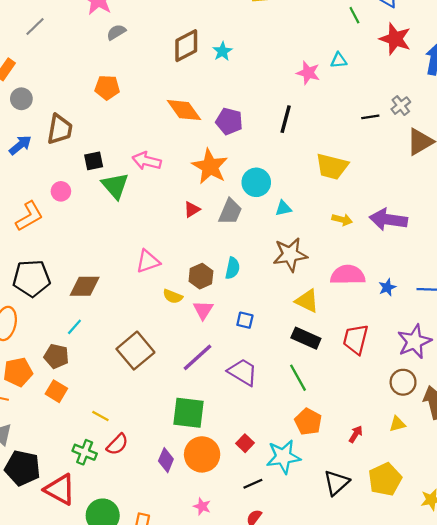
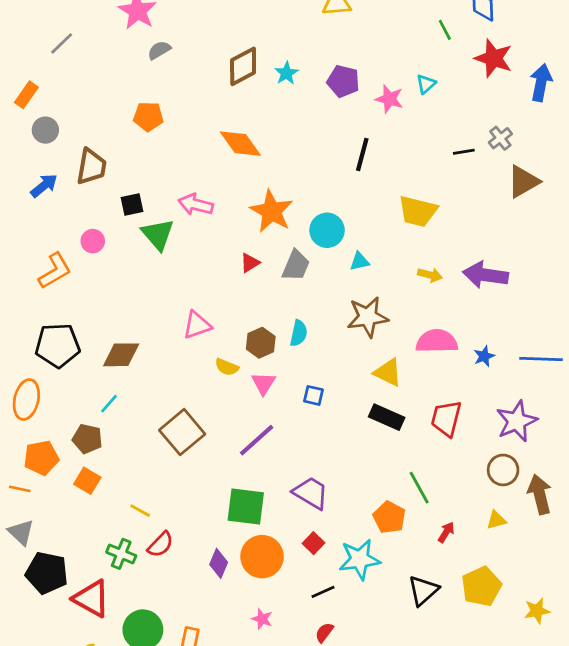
cyan triangle: (339, 60) -> (426, 84), turned -36
purple pentagon: (229, 121) -> (343, 81), moved
purple trapezoid: (243, 372) -> (311, 493), moved
green line: (298, 378) -> (419, 488), moved

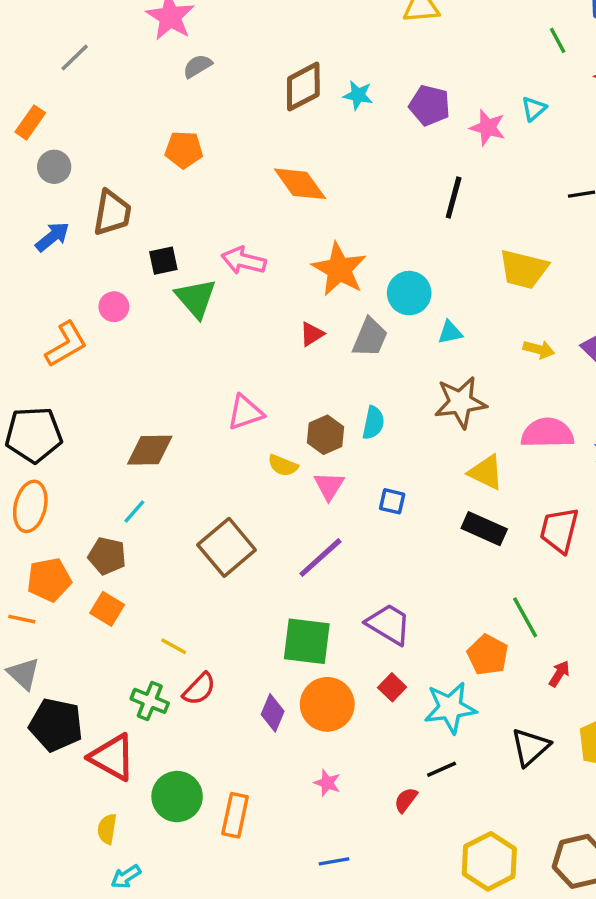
cyan star: (286, 73) -> (358, 95), turned -30
black pentagon: (58, 345) -> (34, 435), moved
black line: (323, 592) -> (442, 769), moved

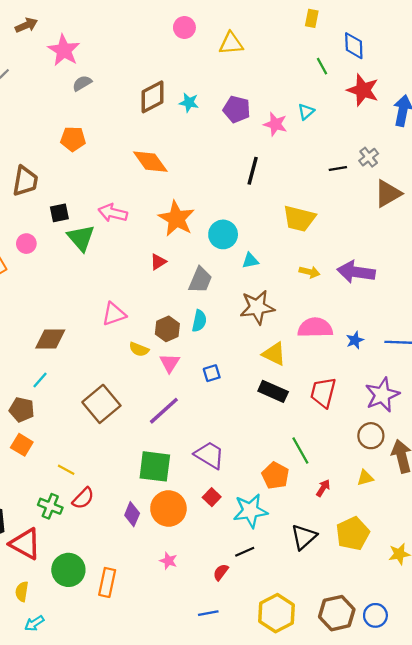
gray trapezoid: (370, 337) -> (200, 280), moved
blue square: (392, 501) -> (212, 373), turned -30
blue line: (334, 861) -> (208, 613), moved

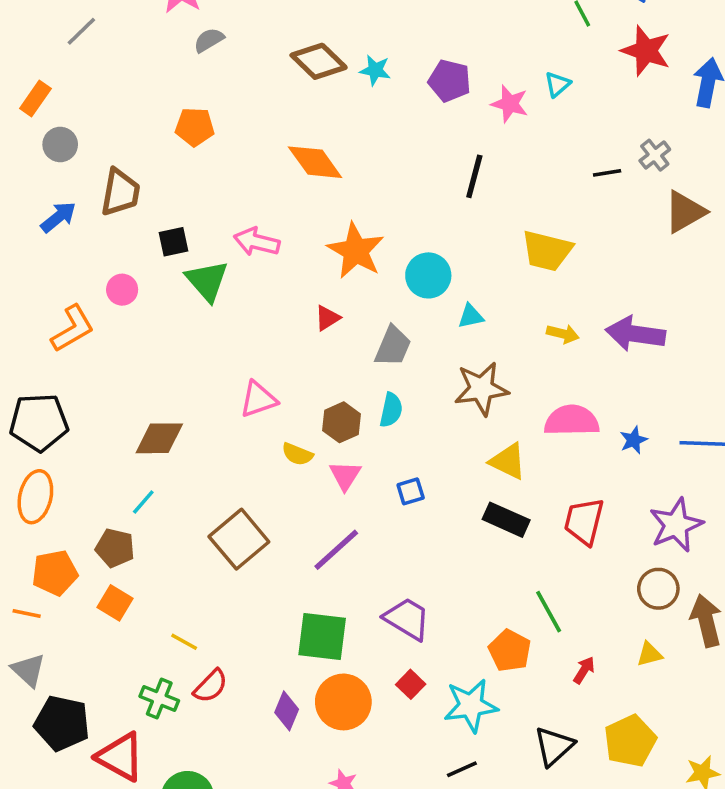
brown diamond: (153, 97) -> (319, 61), turned 72

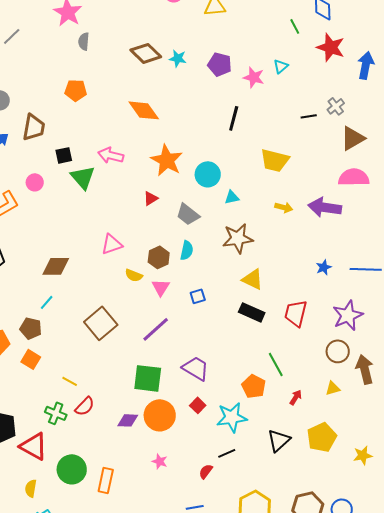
gray semicircle: (209, 40) -> (84, 41), turned -54
gray trapezoid: (393, 346) -> (188, 214), turned 105
pink semicircle: (572, 421) -> (354, 177), moved
purple diamond: (287, 711) -> (128, 420), turned 70

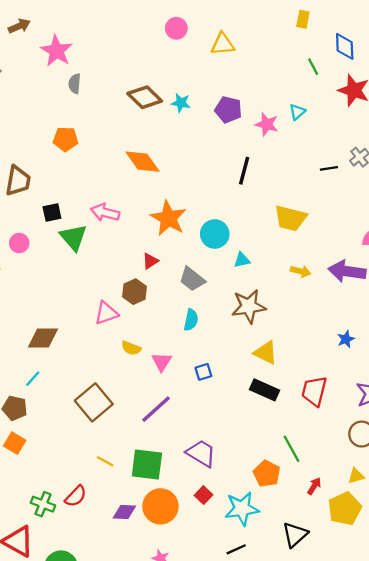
brown hexagon: (159, 257) -> (134, 292), moved
yellow line: (70, 381) -> (105, 461), moved
yellow pentagon: (322, 437) -> (345, 509), moved

